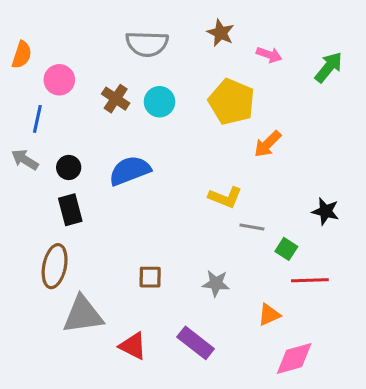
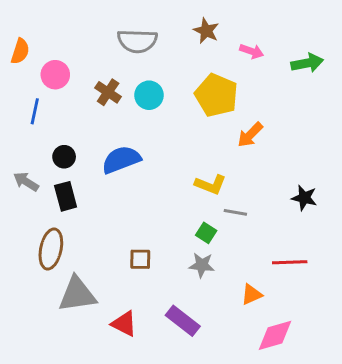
green arrow: (329, 67) -> (307, 63), turned 40
gray arrow: (25, 160) -> (26, 182), moved
green square: (286, 249) -> (206, 233), moved

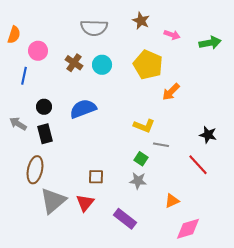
red line: (290, 262) -> (198, 165), moved, turned 50
gray triangle: (77, 294) -> (53, 201), turned -32
red triangle: (124, 324) -> (85, 203), moved, turned 42

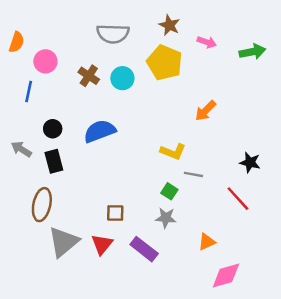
yellow pentagon: (148, 65) -> (165, 63), moved
purple rectangle: (125, 219) -> (144, 249), moved

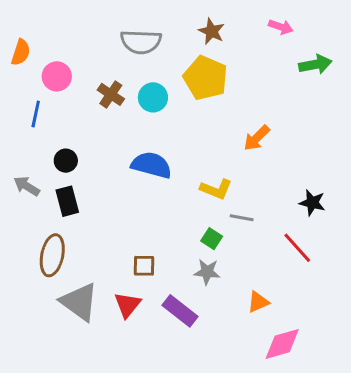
pink arrow: (207, 42) -> (281, 27), moved
blue semicircle: (100, 131) -> (151, 165), moved, turned 36
gray triangle: (63, 242) -> (79, 302), turned -44

